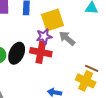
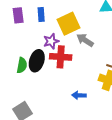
purple star: (44, 36) -> (51, 41), moved

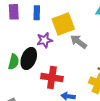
red cross: (61, 57) -> (52, 78), moved

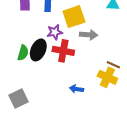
gray arrow: (79, 42) -> (89, 35), turned 144
red cross: (52, 78) -> (63, 51), moved

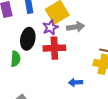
purple star: (55, 32) -> (50, 27), moved
black ellipse: (38, 50) -> (28, 39), moved

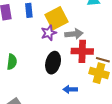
black ellipse: (28, 39) -> (53, 63), moved
red cross: (54, 48) -> (82, 51), moved

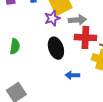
black ellipse: (53, 63) -> (56, 48), turned -35

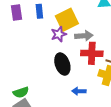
green semicircle: (15, 46) -> (21, 92), moved, turned 63

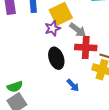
gray arrow: (84, 36) -> (78, 30), turned 42
blue arrow: (79, 91) -> (73, 85), turned -136

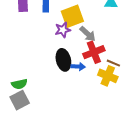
red cross: (86, 47) -> (94, 52), turned -30
blue arrow: (73, 85) -> (78, 67), moved, turned -48

